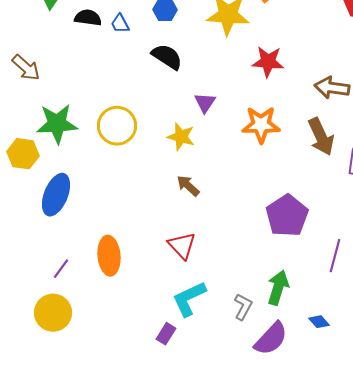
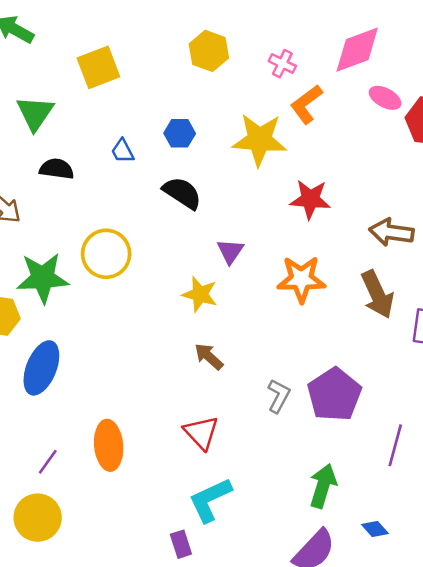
black semicircle: (88, 18) -> (57, 169), moved
yellow circle: (117, 126) -> (106, 254), moved
gray L-shape: (243, 307) -> (279, 396), moved
purple rectangle: (166, 334) -> (181, 544), turned -50

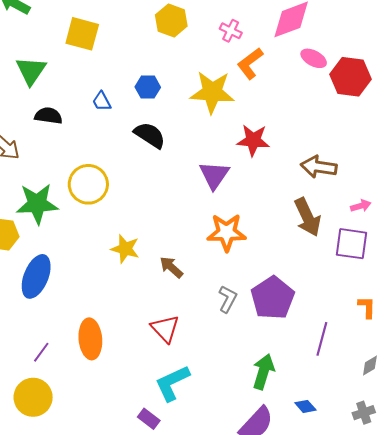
yellow square: (98, 67) -> (82, 34), turned 36
purple triangle: (230, 251) -> (214, 175), moved, size x1.4
orange star: (301, 279) -> (227, 232), moved
yellow star: (200, 294) -> (125, 249), moved
purple rectangle: (181, 544) -> (149, 419), turned -35

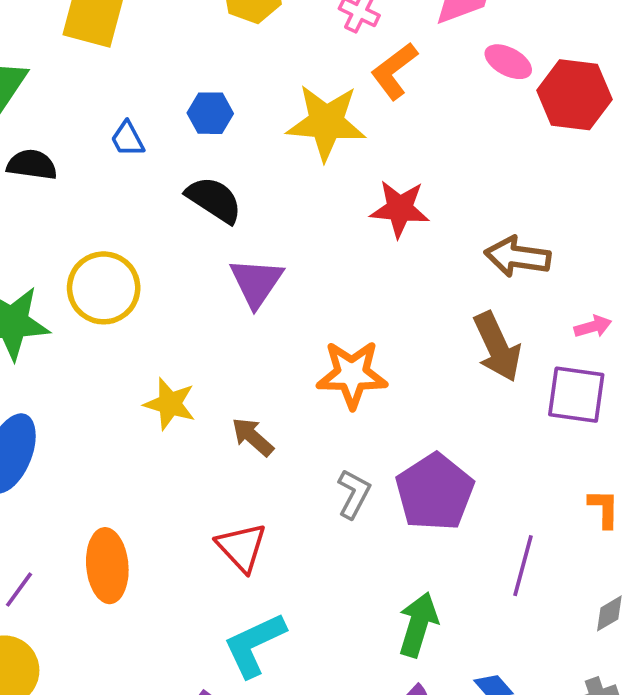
purple triangle: (214, 175) -> (256, 282), moved

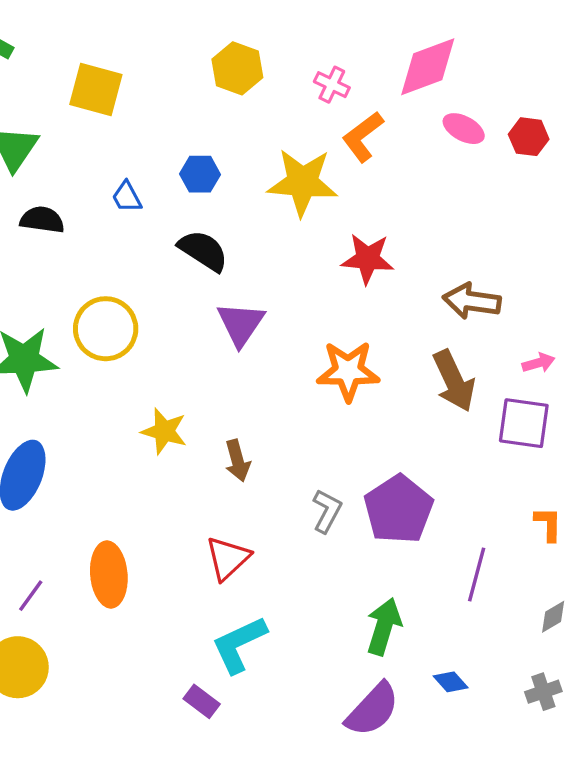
red hexagon: (574, 95) -> (529, 137), moved, size x0.6
orange star: (352, 374) -> (348, 371), moved
brown arrow: (253, 437) -> (237, 461), turned -147
red triangle: (242, 547) -> (228, 558), turned 30

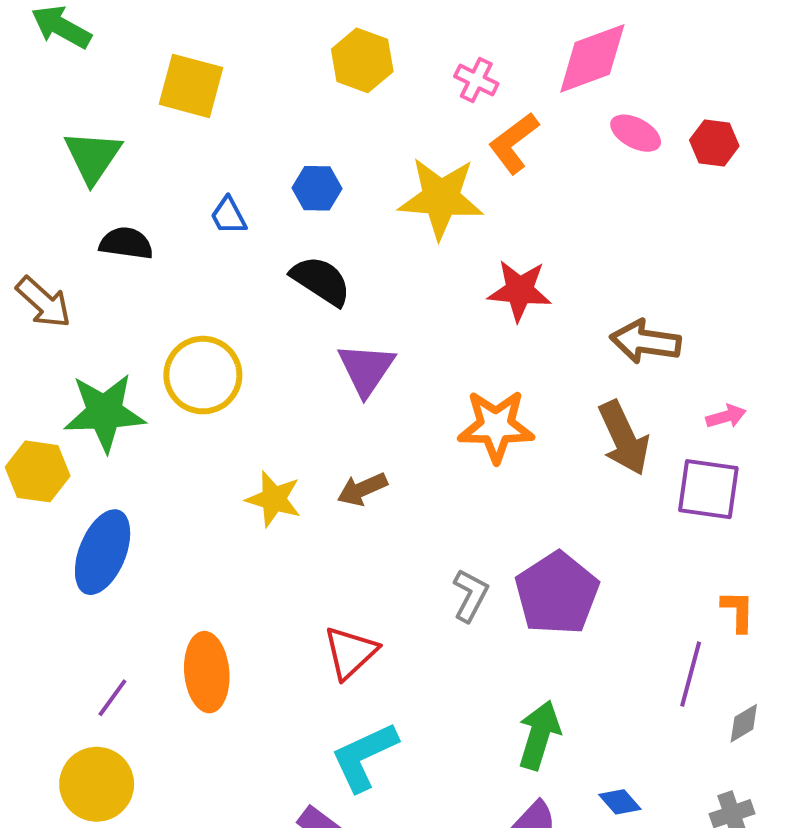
brown arrow: (237, 461) -> (362, 489), moved, turned 81
purple line: (477, 574) -> (691, 674), moved

